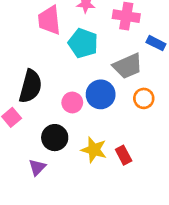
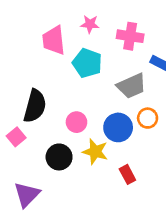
blue circle: (101, 94) -> (118, 127), moved
yellow star: (94, 150) -> (95, 152), moved
purple triangle: (37, 167) -> (27, 195), moved, size x1.5

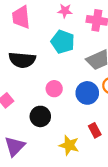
pink trapezoid: (54, 40) -> (21, 17), moved
black semicircle: (35, 106) -> (22, 60), moved, turned 80
yellow star: (95, 152) -> (69, 145), moved

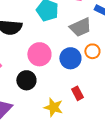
pink circle: (54, 89) -> (39, 54), size x1.5

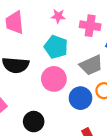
pink circle: (39, 54) -> (54, 79), moved

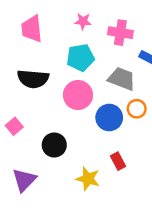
cyan pentagon: (56, 47) -> (80, 58), turned -30
gray trapezoid: (91, 65) -> (122, 79), turned -135

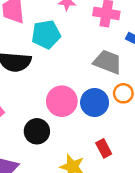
cyan pentagon: (80, 58) -> (46, 34), moved
pink circle: (78, 95) -> (62, 101), moved

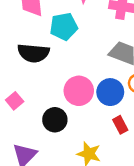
red rectangle: (104, 148) -> (120, 125), moved

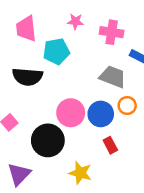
black circle: (55, 120) -> (48, 140), size x1.4

